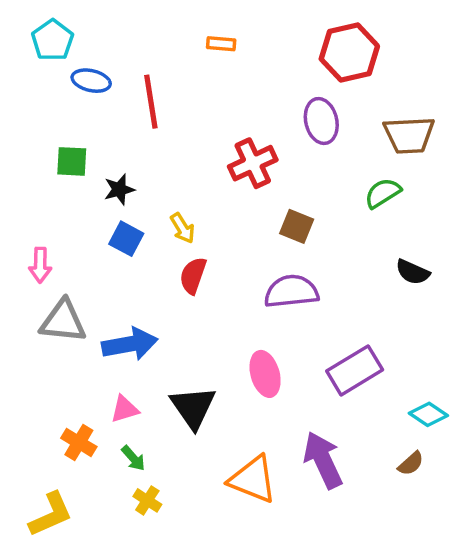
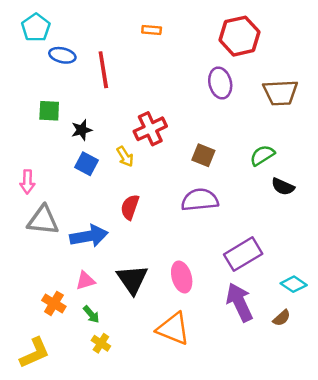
red cross: (253, 163) -> (150, 129), moved
green semicircle: (383, 193) -> (262, 155), moved
red semicircle: (193, 276) -> (130, 207), moved
pink ellipse: (265, 374) -> (182, 277), moved
purple arrow: (323, 460) -> (239, 302), moved

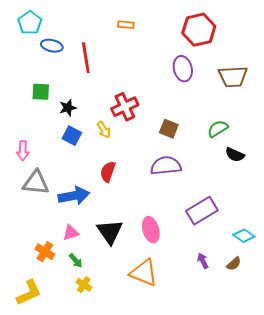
purple arrow: (239, 302) -> (203, 261), moved, size x0.5

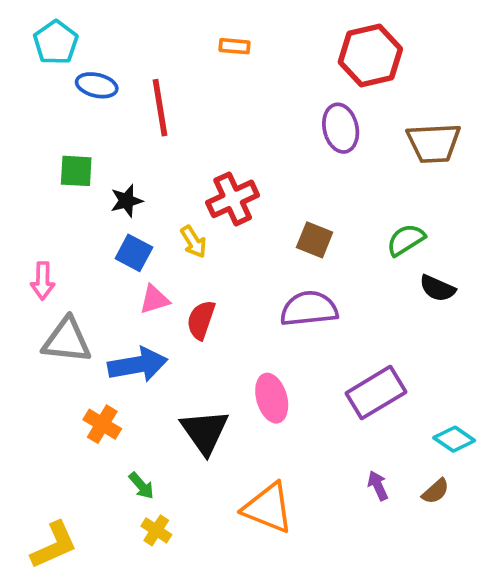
pink ellipse: (151, 230) -> (272, 398), moved
pink triangle: (71, 233) -> (154, 299), moved
orange cross: (45, 252) -> (102, 424), moved

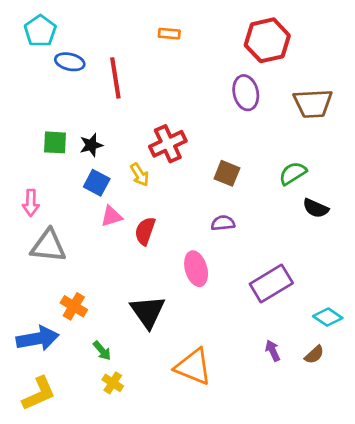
green square: (76, 171) -> (55, 142), moved
purple semicircle: (309, 309) -> (223, 223), size x0.6
blue arrow: (138, 365) -> (38, 339), moved
pink ellipse: (272, 398) -> (196, 269), moved

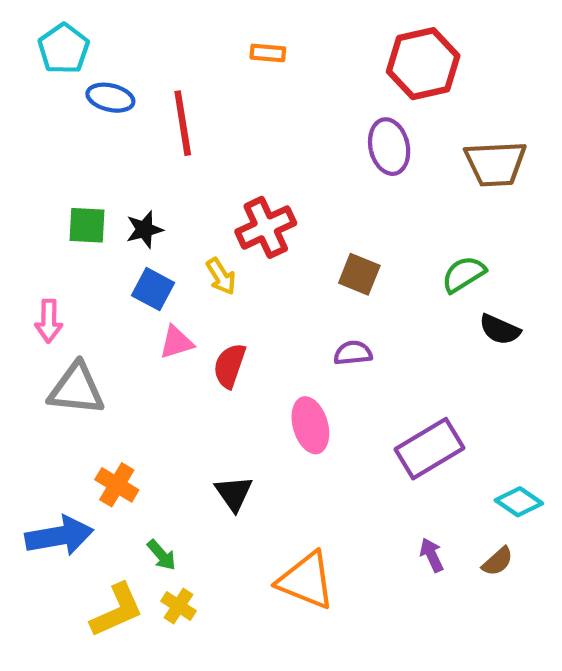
black triangle: (148, 312) -> (234, 493), size x0.7
yellow L-shape: (39, 394) -> (117, 610), moved

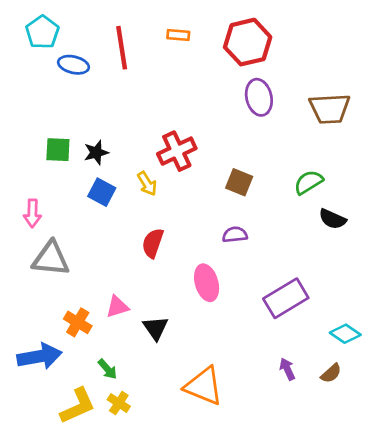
red hexagon: (423, 64) -> (248, 42), moved
red line: (183, 123) -> (122, 48), moved
pink triangle: (176, 342) -> (117, 307), moved

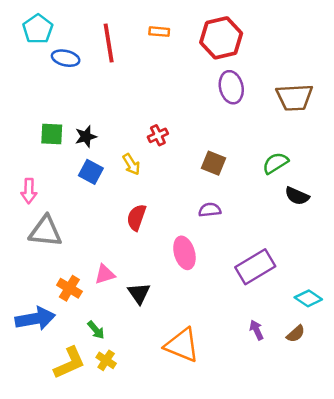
red cross: (177, 151) -> (158, 135), size x0.6

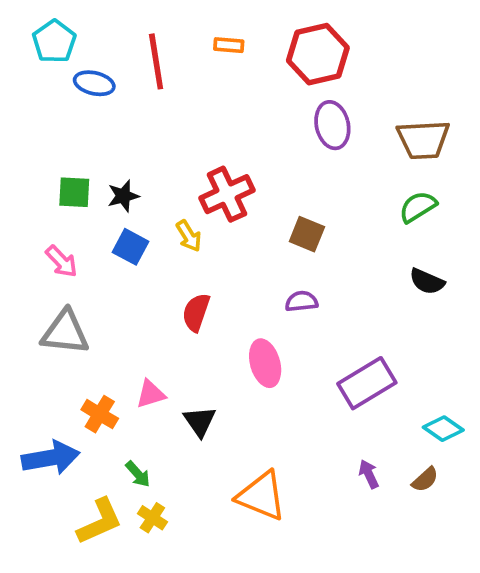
red cross: (158, 135) -> (227, 194), size x1.8
green semicircle: (275, 163) -> (418, 207), moved
pink arrow: (29, 191) -> (62, 261), moved, turned -45

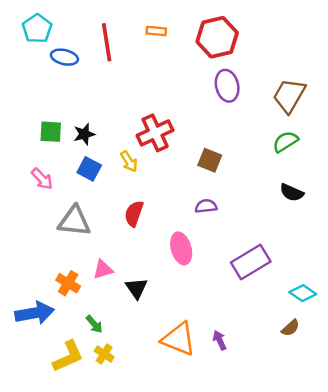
brown trapezoid: (423, 140) -> (289, 96), turned 123
gray triangle: (65, 332) -> (74, 221), moved
purple arrow: (369, 474) -> (220, 340), moved

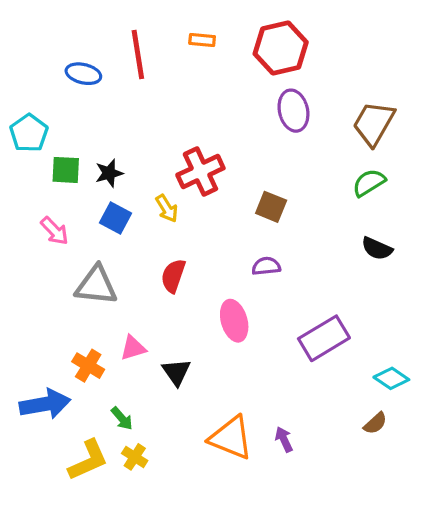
cyan pentagon: (37, 29) -> (29, 133), moved

